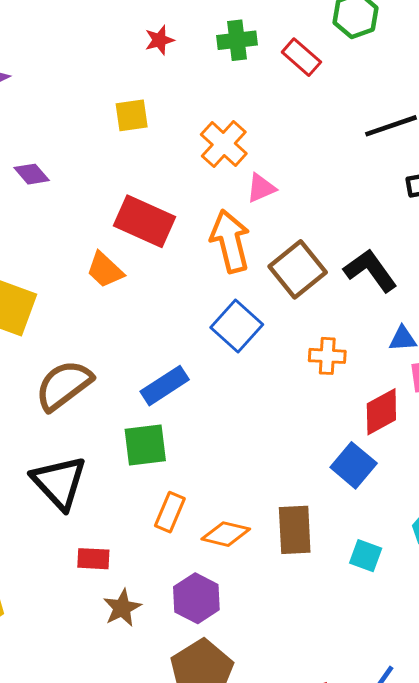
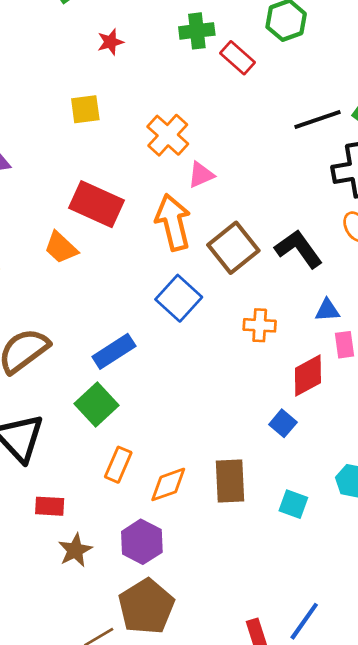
green cross: (237, 40) -> (197, 31), moved
green square: (145, 445) -> (96, 404), turned -36
blue square: (354, 465) -> (283, 423), size x0.7
orange diamond: (226, 534) -> (168, 484), turned -33

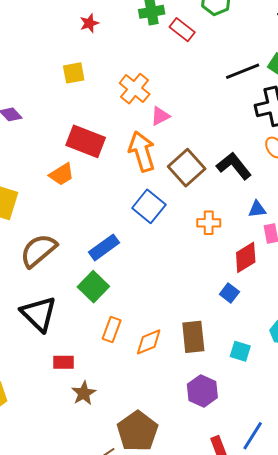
orange trapezoid: (61, 248) -> (61, 174), turned -72
purple hexagon: (142, 542) -> (202, 391), moved

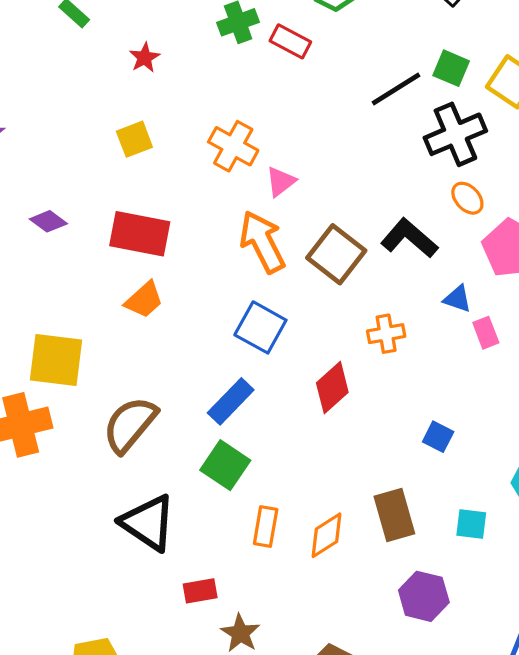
red rectangle: (86, 141) -> (140, 234), moved
blue square: (149, 206) -> (260, 327), moved
blue triangle: (257, 209) -> (457, 299), turned 36
red diamond: (246, 257) -> (332, 388), moved

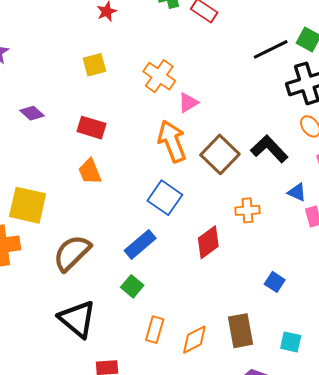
red rectangle: (140, 234) -> (91, 128), size x0.7
orange trapezoid: (144, 300) -> (90, 172), turned 104
green square: (225, 465) -> (132, 286), size x0.7

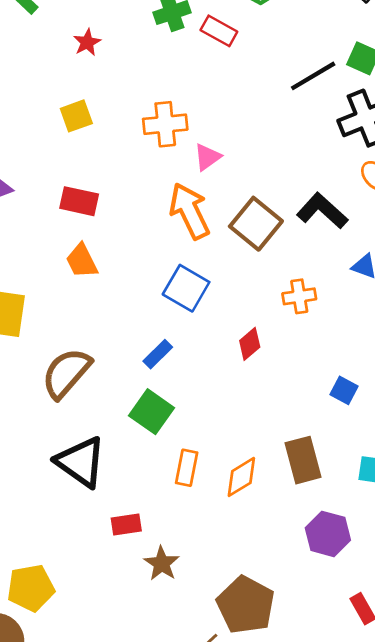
orange cross: (159, 76) -> (165, 124), turned -36
red diamond: (208, 242) -> (250, 344), size x0.7
blue rectangle: (140, 244) -> (158, 354), size x0.7
green square: (132, 286) -> (152, 412), size x1.4

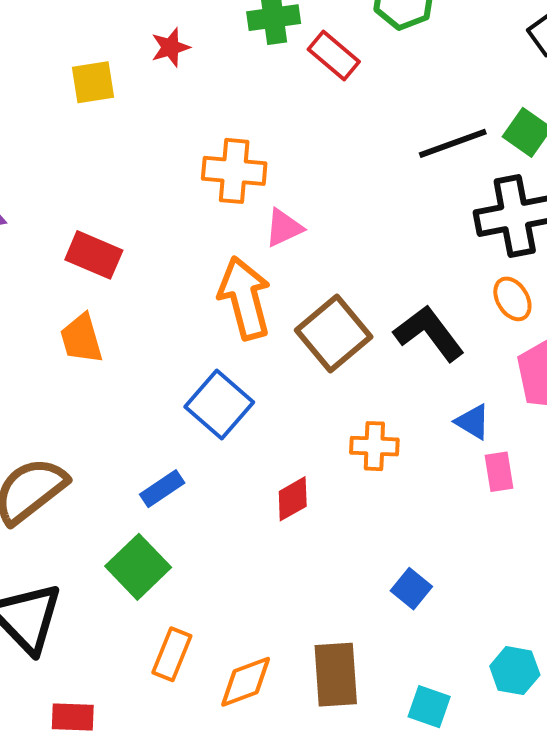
red star: (87, 42) -> (170, 47), moved
yellow square: (76, 116) -> (93, 82), moved

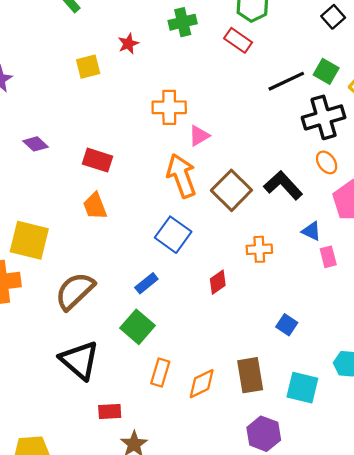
red rectangle: (334, 55) -> (238, 40), moved
cyan square: (429, 707) -> (302, 388), size x1.4

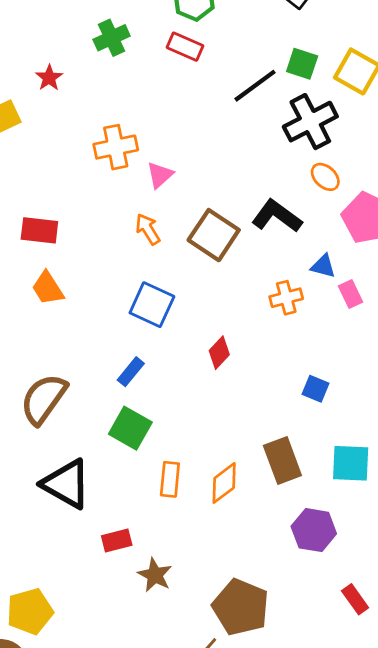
orange arrow: (181, 176) -> (148, 229), size x0.6
orange cross: (259, 249) -> (286, 298), moved

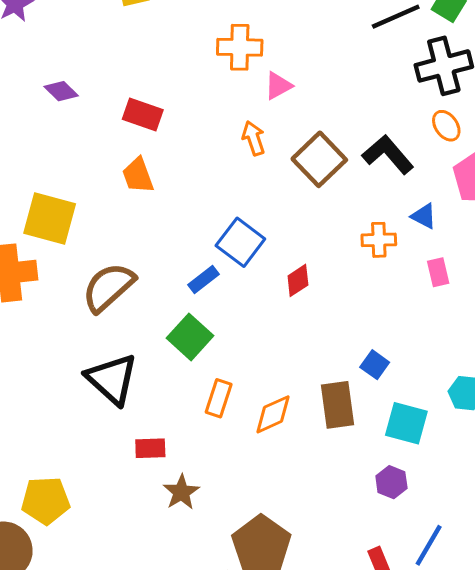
pink rectangle: (350, 294) -> (438, 272), moved
blue square: (152, 305) -> (240, 242), moved
blue square: (316, 389) -> (375, 365), moved
purple hexagon: (314, 530) -> (391, 482), moved, size x0.7

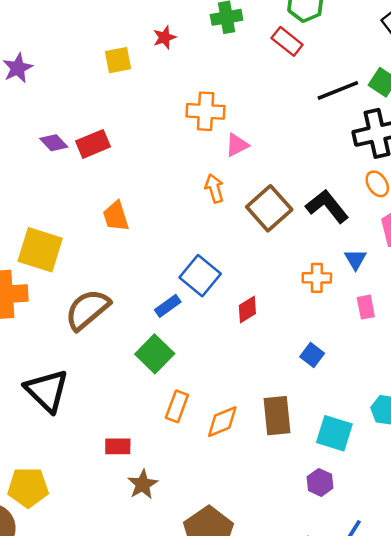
red rectangle: (143, 115) -> (93, 144), moved, turned -44
blue triangle: (424, 216) -> (355, 259), turned 30
blue square: (375, 365) -> (312, 355), moved
black triangle: (112, 379) -> (47, 391), moved

